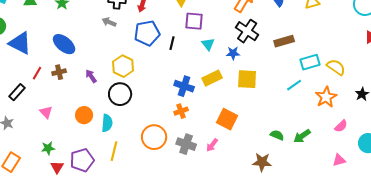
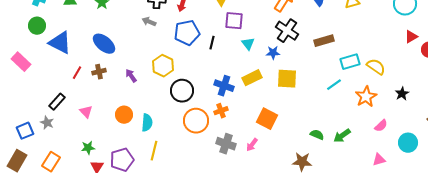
black rectangle: (17, 92) -> (57, 102), moved
black circle: (120, 94) -> (182, 91), moved
orange circle: (154, 137) -> (196, 121), moved

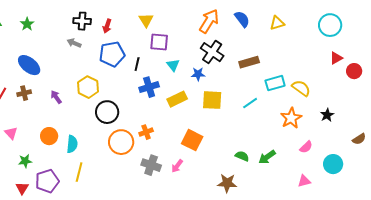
cyan line: (334, 85) -> (250, 103), moved
blue cross: (224, 86) -> (149, 87), moved, turned -36
green star: (88, 148) -> (25, 161), moved

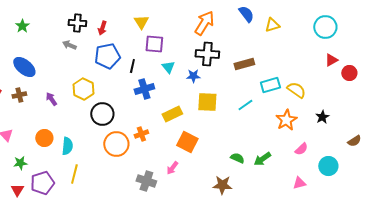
blue semicircle: (242, 19) -> (246, 14), moved
black cross: (212, 52) -> (207, 54), turned -30
yellow rectangle: (177, 99) -> (172, 114), moved
gray cross: (151, 165) -> (146, 181), moved

